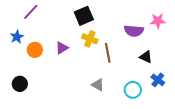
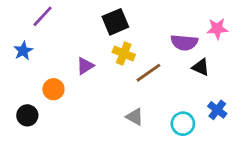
orange circle: (35, 50) -> (53, 89), moved
brown line: (108, 53) -> (148, 73), turned 66
black triangle: (146, 57) -> (201, 67), moved

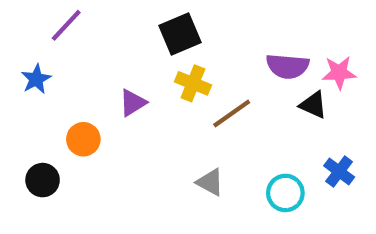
pink star: (217, 29) -> (339, 73), moved

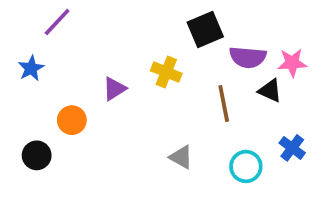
black square: (180, 34) -> (205, 29), moved
brown line: (232, 113) -> (224, 104), moved, turned -66

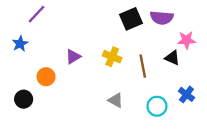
purple semicircle: (248, 57) -> (162, 18), moved
yellow cross: (166, 72) -> (112, 57), moved

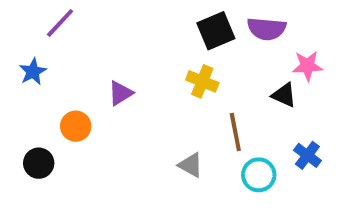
yellow cross: (112, 57) -> (202, 81), moved
brown line: (143, 66) -> (235, 132), moved

